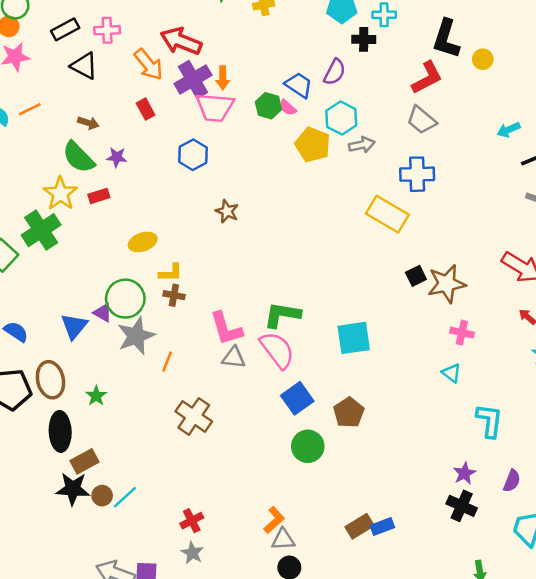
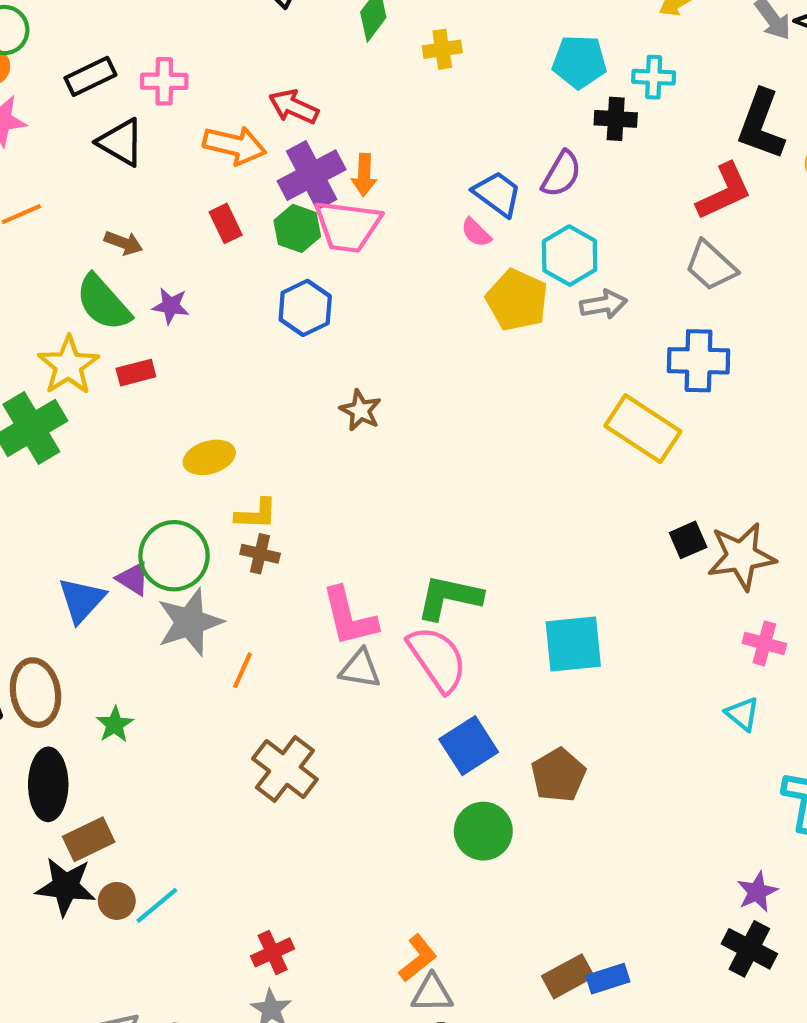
red arrow: (181, 41) -> (294, 107), size x0.7
orange arrow: (149, 65) -> (234, 145), turned -40
green hexagon: (268, 106) -> (297, 228), moved

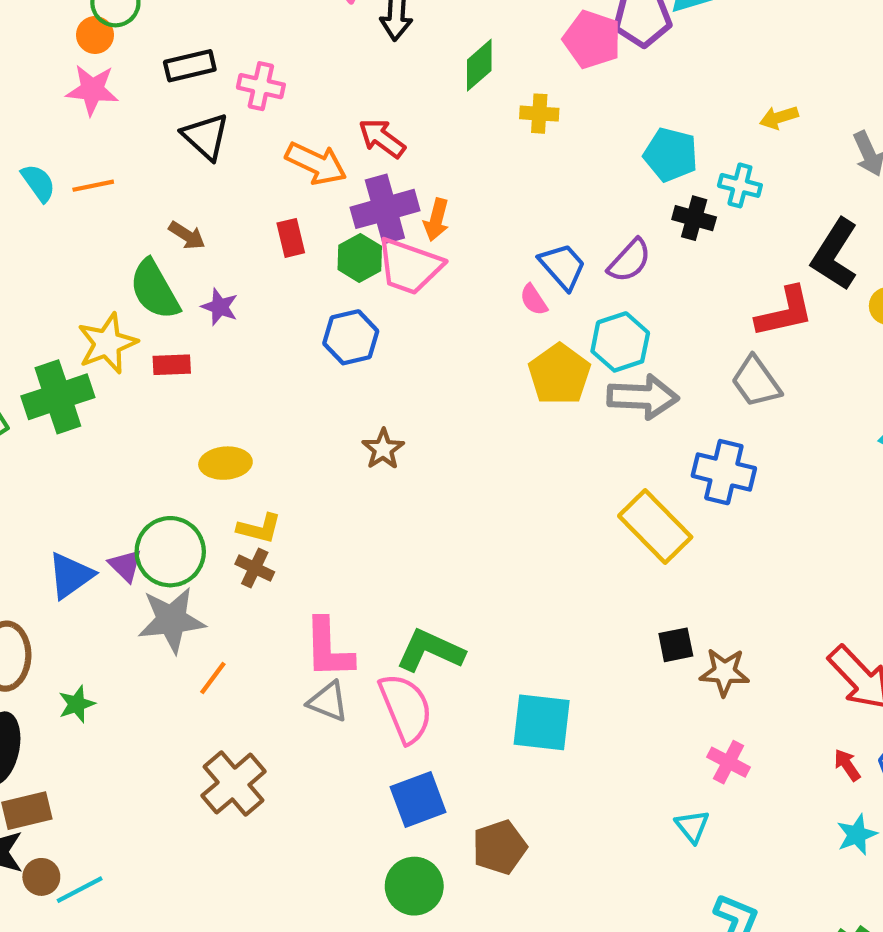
gray arrow: (603, 304) -> (643, 397), size x1.5
brown star: (741, 556) -> (724, 672), size x0.7

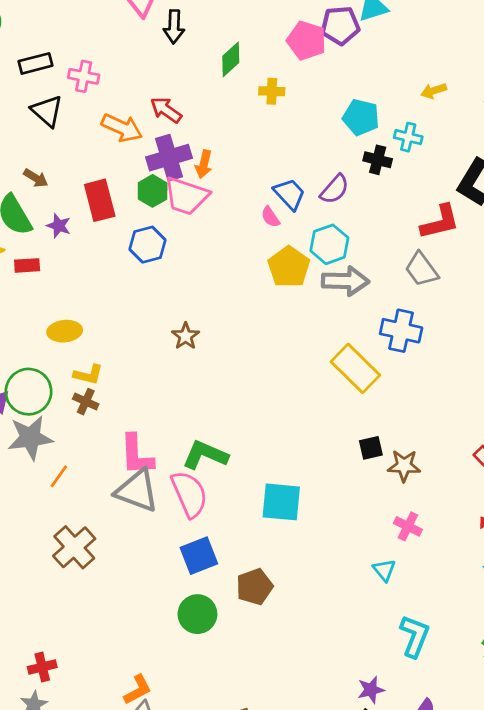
red rectangle: (291, 238) -> (100, 200), moved, size x1.6
brown star: (383, 449) -> (186, 336), moved
gray triangle: (328, 702) -> (137, 491), size x1.6

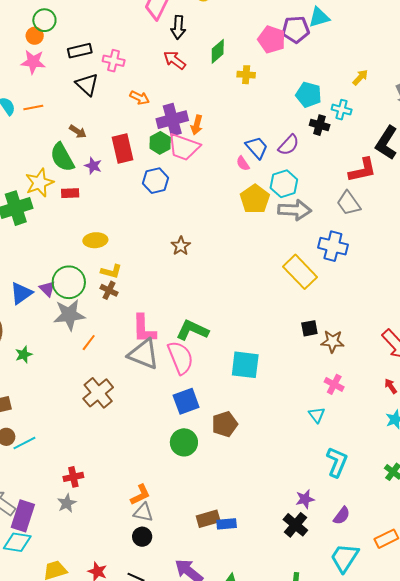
yellow arrow: (434, 91) -> (360, 77), turned 150
red arrow: (166, 110) -> (175, 60), moved
orange arrow: (122, 128) -> (140, 98), size x0.7

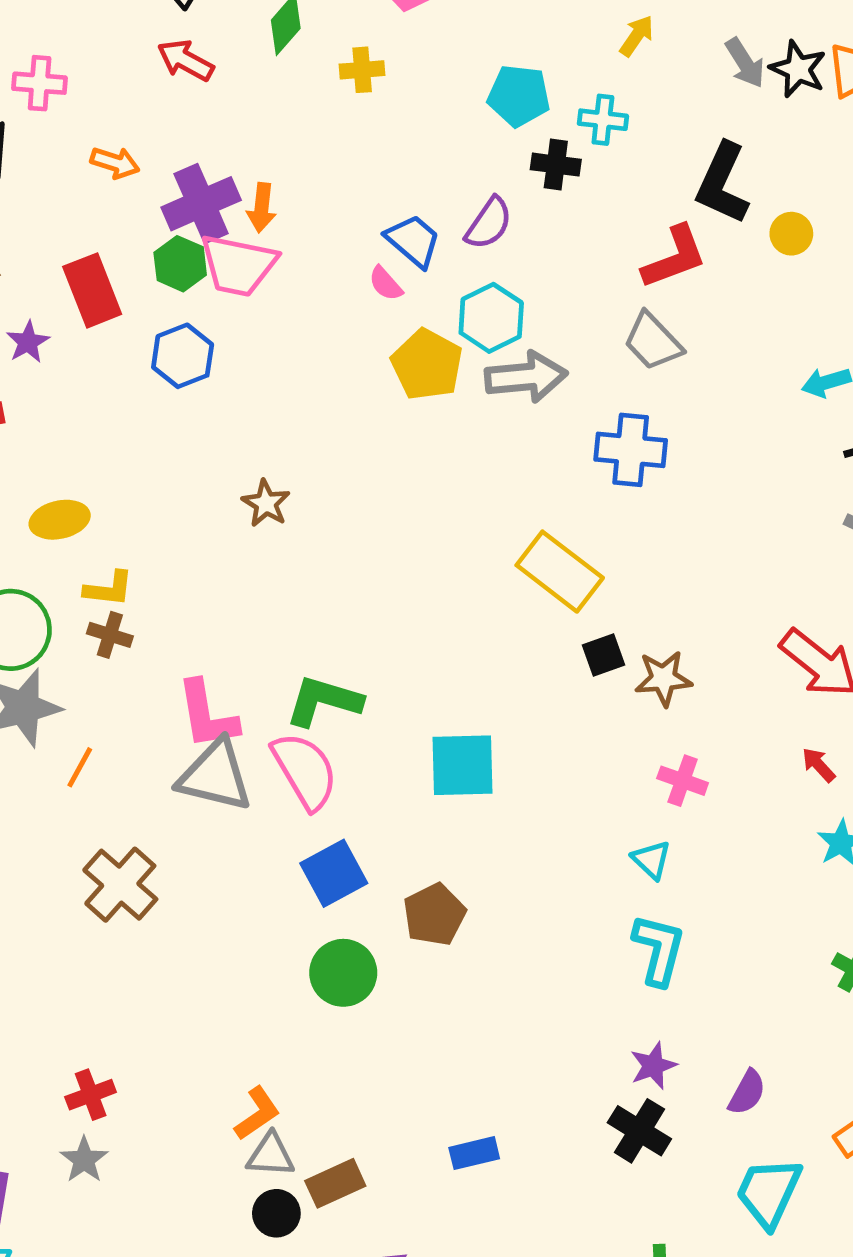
purple star: (93, 166) -> (28, 342), turned 30
yellow rectangle: (300, 272) -> (560, 572), moved
cyan L-shape: (337, 462) -> (659, 950), moved
brown rectangle: (208, 519) -> (335, 1183), moved

